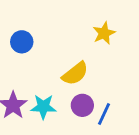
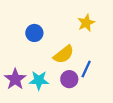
blue circle: (22, 42) -> (34, 33), moved
blue line: (104, 114) -> (86, 69), moved

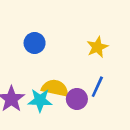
yellow star: (86, 23) -> (97, 47), moved
yellow semicircle: (64, 54) -> (55, 88), moved, turned -130

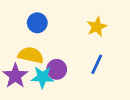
yellow semicircle: (55, 88) -> (31, 55), moved
purple circle: (77, 99) -> (57, 69), moved

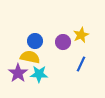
blue circle: (37, 23) -> (35, 41), moved
purple circle: (57, 69) -> (63, 42), moved

